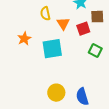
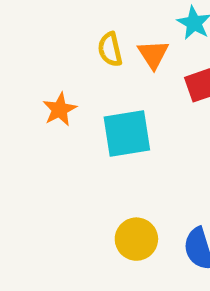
orange triangle: (63, 24) -> (153, 54), moved

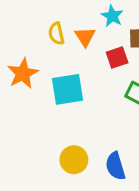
orange star: (60, 109) -> (23, 73), size x1.4

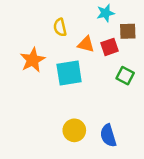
cyan star: (112, 16) -> (106, 13), turned 30
orange triangle: (85, 37) -> (86, 44), moved, turned -42

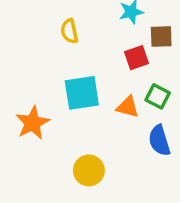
orange triangle: (86, 44) -> (128, 107), moved
orange star: (33, 60) -> (32, 123), moved
blue semicircle: (108, 136) -> (159, 140), moved

